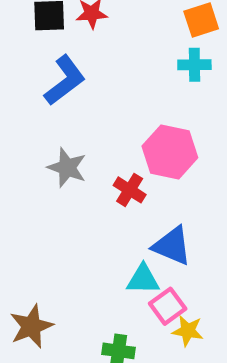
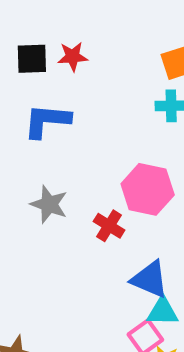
blue L-shape: (65, 80) -> (47, 121), turned -138
cyan triangle: (143, 279) -> (163, 311), moved

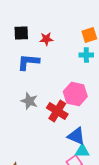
red star: (73, 57) -> (46, 39), moved
red cross: (109, 226) -> (57, 111), size x1.5

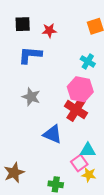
cyan cross: (86, 55) -> (88, 61), moved, turned 32
red cross: (57, 111) -> (76, 110), moved
blue triangle: (76, 136) -> (53, 134), moved

